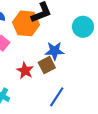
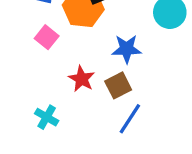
brown square: (47, 65) -> (118, 85), moved

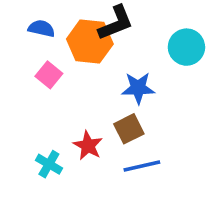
red star: (82, 79) -> (88, 146), moved
blue line: (130, 119) -> (142, 166), turned 44

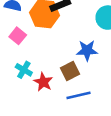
blue star: (138, 88) -> (87, 50), moved
cyan cross: (49, 164) -> (24, 70), moved

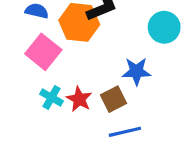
pink square: (18, 36) -> (43, 52), size x1.5
red star: (43, 82) -> (79, 99), moved

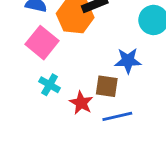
red star: (79, 99) -> (81, 103), moved
brown square: (114, 99) -> (107, 86), turned 35

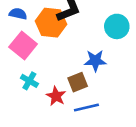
brown square: (107, 86) -> (78, 82), turned -30

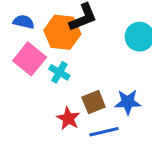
blue star: (95, 61) -> (128, 102), moved
cyan cross: (29, 81) -> (59, 72), moved

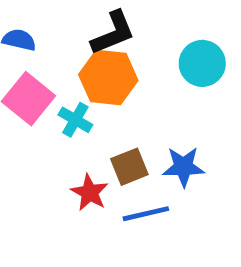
orange hexagon: (62, 32) -> (108, 77), moved

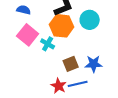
cyan circle: (202, 63) -> (90, 20), moved
red star: (90, 193) -> (59, 86), moved

